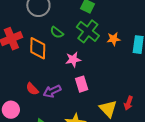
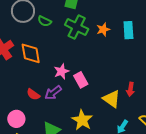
green semicircle: (57, 32) -> (45, 21), moved
pink star: (73, 59) -> (61, 71), moved

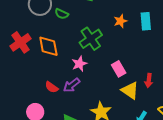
green cross: (77, 27) -> (91, 39), moved, turned 30
pink rectangle: (81, 80) -> (119, 69), moved

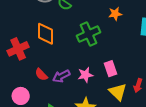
orange star: (120, 21) -> (115, 14), moved
red cross: (20, 42) -> (18, 49), moved
pink star: (79, 64) -> (85, 75), moved

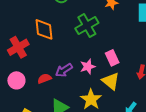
red semicircle: (41, 75) -> (44, 79), moved, turned 120
yellow triangle: (118, 92) -> (111, 81), moved
pink circle: (21, 96) -> (16, 80), moved

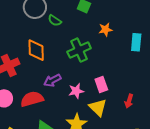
purple arrow: (64, 70) -> (52, 80), moved
red semicircle: (44, 79) -> (32, 99), size x1.6

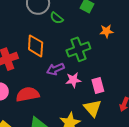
purple arrow: (52, 80) -> (55, 69), moved
pink star: (76, 91) -> (73, 80), moved

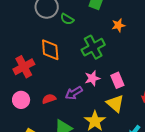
purple arrow: (55, 69) -> (74, 93), moved
red semicircle: (28, 94) -> (49, 99), size x0.6

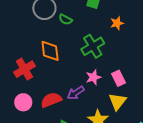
red semicircle: (49, 99) -> (51, 100), size x1.5
yellow triangle: (115, 103) -> (118, 101), turned 30

